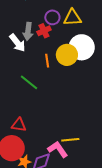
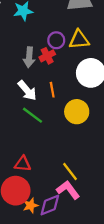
white arrow: (17, 43) -> (27, 90), moved
yellow circle: (67, 55) -> (77, 112), moved
yellow line: (70, 140) -> (70, 172), moved, turned 60

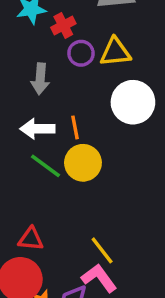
red cross: (47, 56) -> (63, 26), moved
white arrow: (27, 90) -> (37, 129), turned 130
yellow circle: (77, 112) -> (83, 163), moved

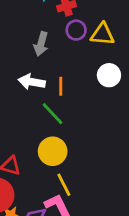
white circle: (133, 102) -> (109, 75), size x0.7
yellow circle: (83, 163) -> (53, 151), moved
green line: (45, 166) -> (53, 114), moved

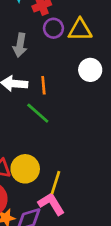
yellow circle: (53, 151) -> (25, 169), moved
yellow line: (64, 185) -> (56, 183), turned 50

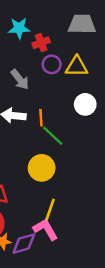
gray arrow: (20, 45) -> (20, 79), turned -50
green line: (38, 113) -> (53, 136), moved
yellow circle: (25, 169) -> (42, 168), moved

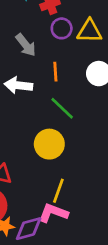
orange line: (41, 118) -> (55, 72), moved
pink L-shape: (46, 229) -> (53, 213), turned -40

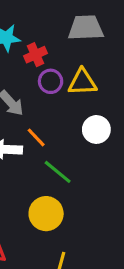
orange line: (55, 72) -> (36, 137), moved, turned -36

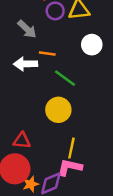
orange line: (36, 137) -> (47, 54), turned -35

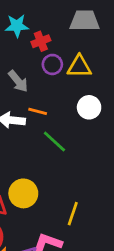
yellow circle: (58, 110) -> (23, 193), moved
yellow line: (71, 148) -> (73, 214), moved

